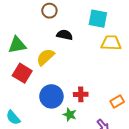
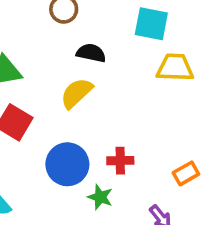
yellow semicircle: (45, 57) -> (77, 93), moved

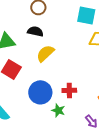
black semicircle: (91, 53) -> (35, 31), moved

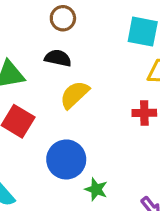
red cross: (69, 90) -> (144, 113), moved

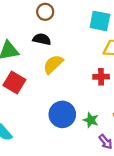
blue circle: (66, 159) -> (62, 114), moved
green star: (96, 189) -> (91, 120), moved

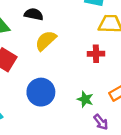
blue circle: (62, 114) -> (41, 92), moved

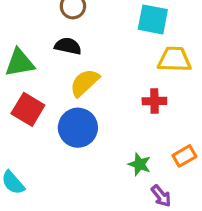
blue circle: (41, 92) -> (78, 128), moved

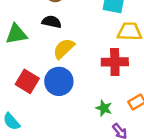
red cross: (154, 101) -> (115, 62), size x1.5
red square: (28, 109) -> (27, 81), moved

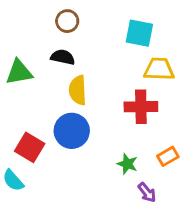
yellow semicircle: (64, 49) -> (78, 90), turned -50
red square: (27, 81) -> (30, 147), moved

